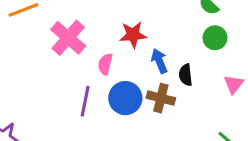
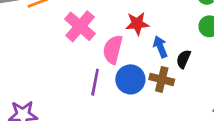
pink semicircle: (105, 64) -> (113, 49), size x1.5
black semicircle: (186, 75) -> (184, 59), turned 30

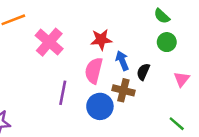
pink semicircle: (113, 49) -> (94, 71), moved
blue circle: (130, 79) -> (100, 106), moved

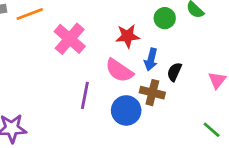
green circle: (167, 42) -> (165, 18), moved
blue arrow: (122, 61) -> (151, 59), turned -144
pink semicircle: (94, 71) -> (119, 70), turned -70

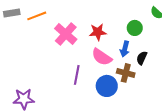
green circle: (165, 18) -> (135, 28), moved
red star: (128, 36) -> (98, 32), moved

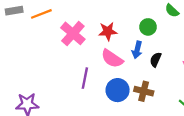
brown cross: (126, 73) -> (144, 91), moved

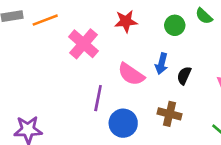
green circle: (148, 27) -> (175, 25), moved
red star: (108, 31) -> (126, 21), moved
blue circle: (118, 90) -> (123, 123), moved

